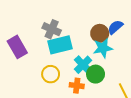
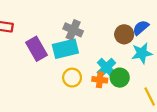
cyan rectangle: (60, 45) -> (65, 49), moved
cyan star: (103, 48) -> (142, 53), moved
orange cross: (77, 86) -> (100, 80), moved

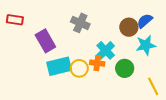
cyan rectangle: (65, 49) -> (59, 66), moved
cyan cross: (106, 68) -> (106, 50), moved
orange cross: (100, 80) -> (97, 63), moved

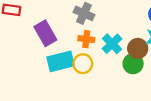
brown circle: (129, 27) -> (138, 48), moved
orange cross: (97, 63) -> (86, 39), moved

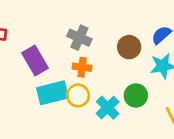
cyan cross: (112, 44) -> (108, 108), moved
brown circle: (138, 48) -> (129, 47), moved

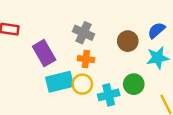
cyan cross: (108, 108) -> (109, 95), turned 30

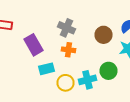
cyan rectangle: (60, 82) -> (46, 69), size x0.7
yellow circle: (82, 84) -> (66, 83), moved

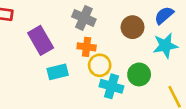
cyan cross: (88, 80) -> (111, 86), turned 30
yellow circle: (66, 83) -> (100, 65), moved

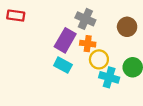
purple rectangle: (41, 40) -> (65, 40), moved, turned 60
cyan rectangle: (58, 72) -> (63, 65), turned 42

